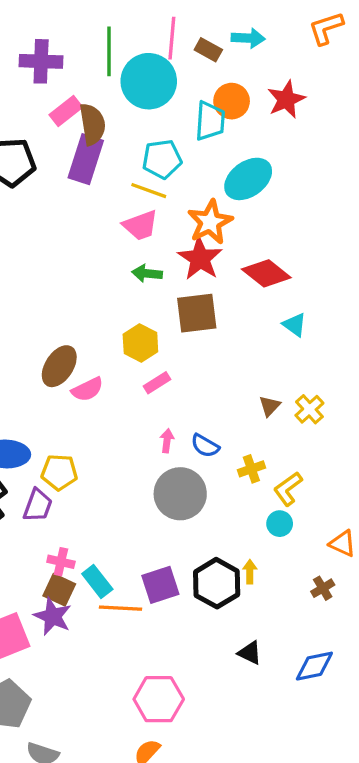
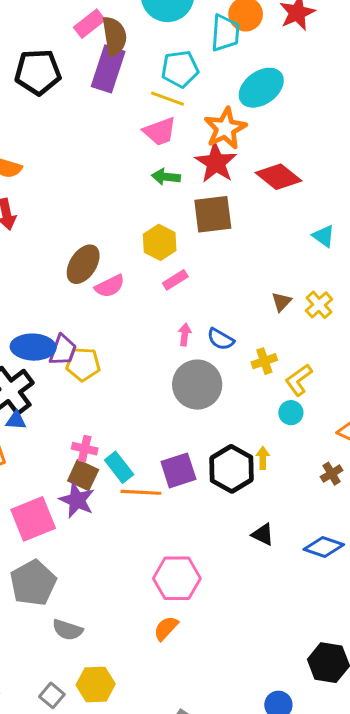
cyan triangle: (295, 325) -> (324, 236), moved
purple trapezoid: (38, 505) -> (63, 350), moved
blue diamond: (314, 666) -> (324, 547), turned 30

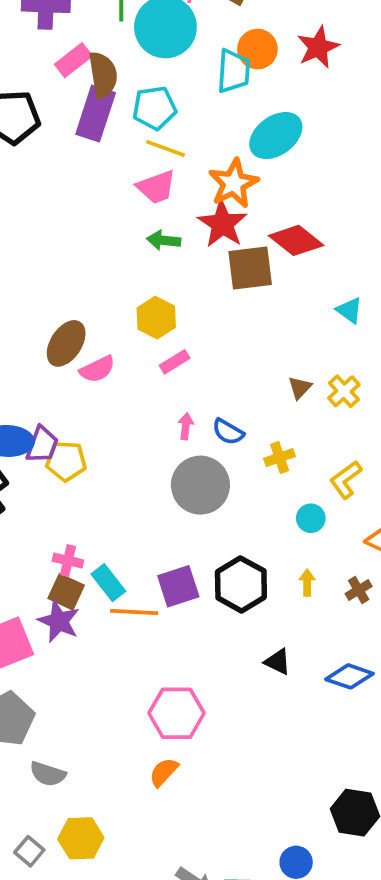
cyan pentagon: (180, 69) -> (154, 108), moved
brown square: (213, 214) -> (250, 268), moved
yellow L-shape: (299, 380) -> (346, 480), moved
yellow arrow: (263, 458) -> (307, 583), moved

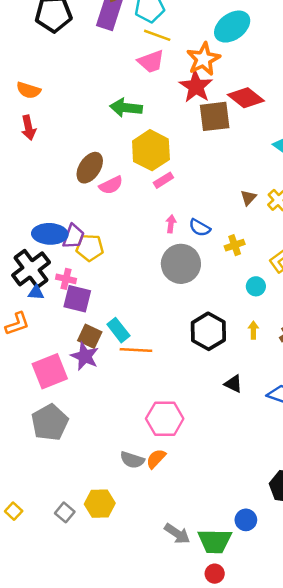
green arrow: (164, 240) -> (126, 108), moved, size x1.4
yellow hexagon: (156, 318) -> (151, 150), size x1.4
pink cross: (68, 561) -> (66, 279), moved
purple square: (178, 586) -> (77, 299), moved, turned 32
gray semicircle: (48, 774) -> (132, 460), moved

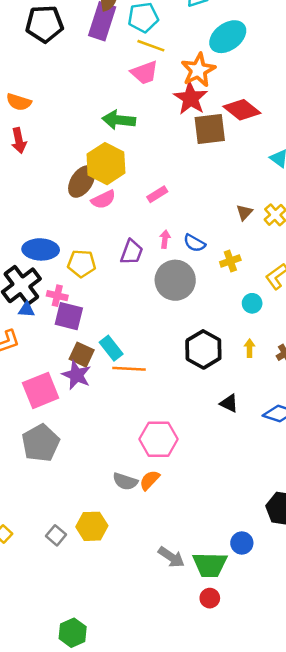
yellow hexagon: (151, 150) -> (106, 164), moved
purple trapezoid: (74, 236) -> (132, 252), moved

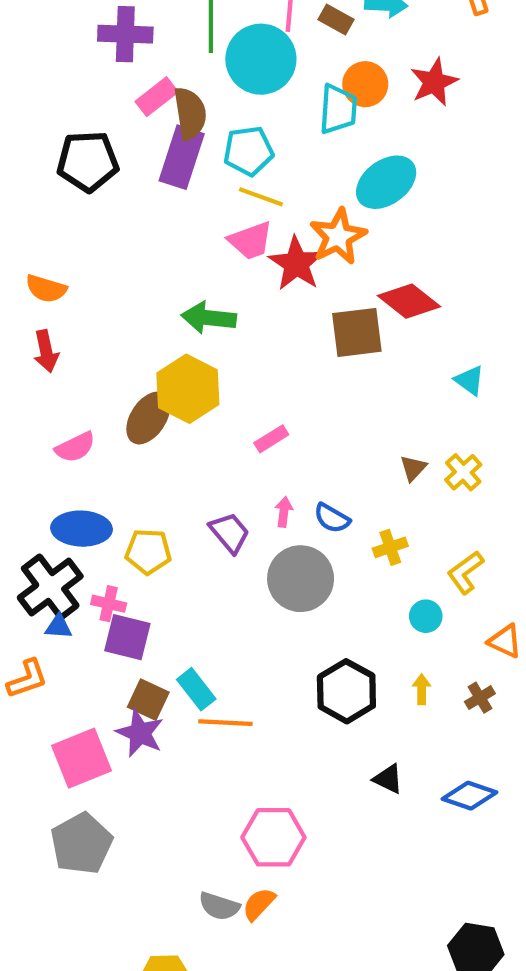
red star: (191, 98) -> (296, 264), moved
pink semicircle: (103, 199) -> (75, 447), moved
purple trapezoid: (132, 252) -> (230, 533), turned -60

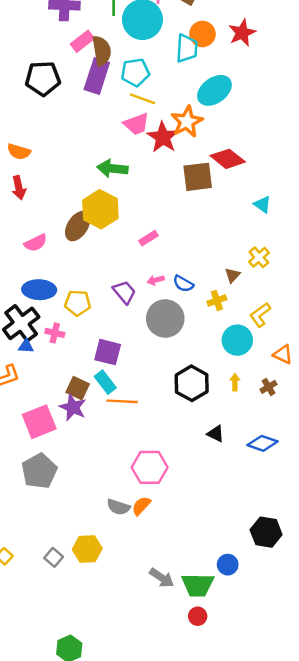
brown triangle: (413, 468) -> (232, 275), moved
pink arrow: (284, 512) -> (156, 280), turned -112
cyan circle: (426, 616) -> (237, 340), size x1.6
purple square: (127, 637) -> (108, 352), moved

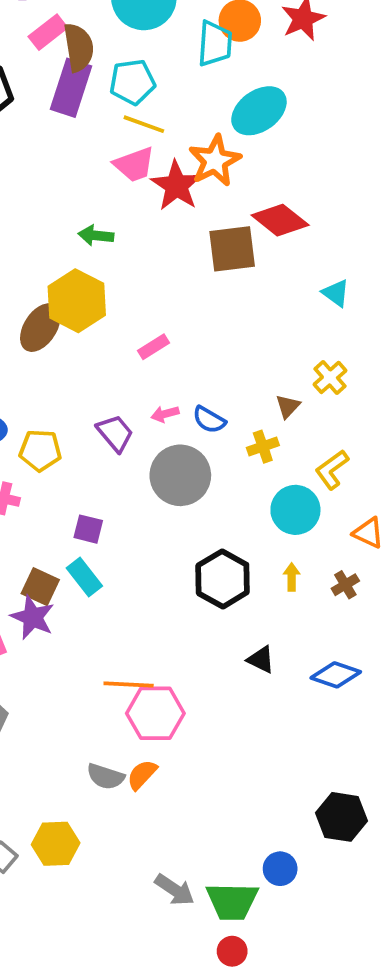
green arrow: (112, 168) -> (96, 235), size x0.7
purple square: (108, 352) -> (88, 529), size x0.7
orange line: (122, 401) -> (129, 684), moved

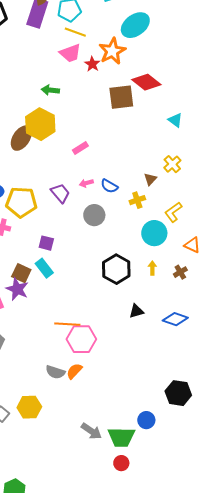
red star: (176, 186) -> (92, 64), size x0.6
yellow pentagon: (40, 450) -> (21, 202), size x1.4
gray circle: (180, 475) -> (94, 215), size x0.7
black triangle: (261, 660) -> (136, 311), turned -42

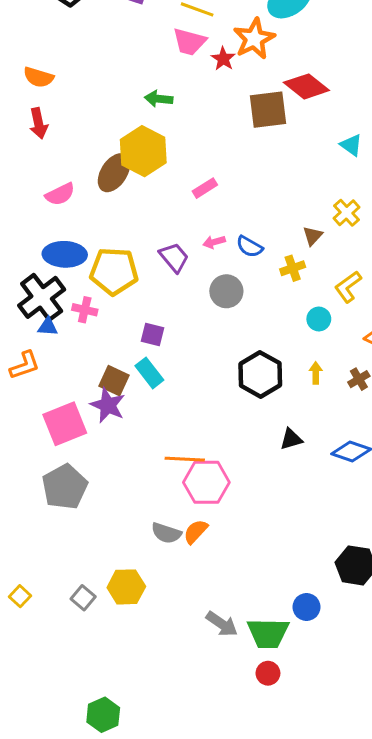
pink trapezoid: (70, 53) -> (189, 42), turned 35
cyan circle: (154, 233) -> (319, 319), size x0.6

